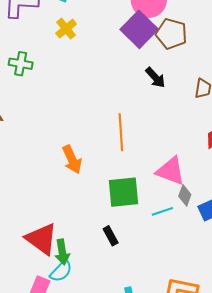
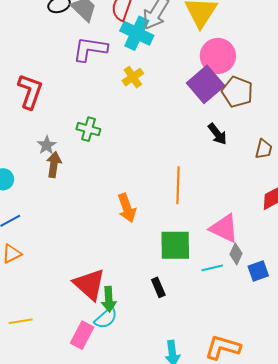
green cross: (21, 64) -> (88, 129), moved

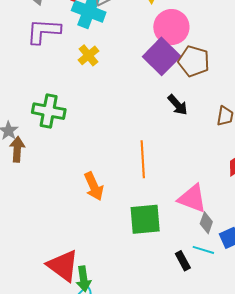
green cross: (88, 129) -> (49, 111), size x1.4
cyan line: (212, 268) -> (203, 250), moved, turned 35
black rectangle: (158, 287) -> (183, 261), moved

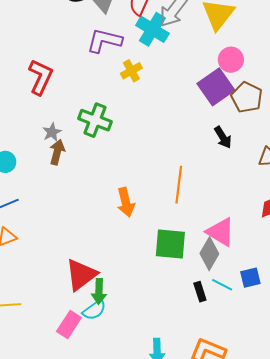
pink circle: (171, 27) -> (231, 60), size x0.7
yellow cross: (89, 55) -> (131, 71), moved
gray diamond: (206, 223) -> (209, 254), moved, size x1.5
red triangle: (63, 266) -> (81, 275), turned 36

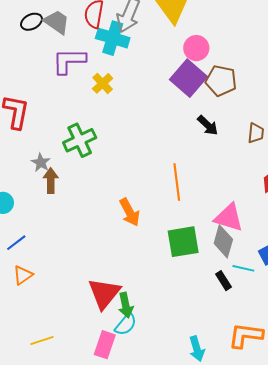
green cross: (95, 120) -> (80, 140), turned -32

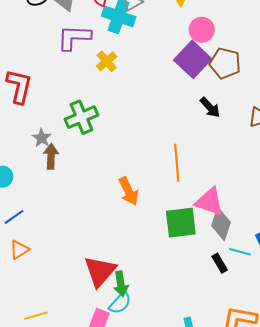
pink triangle: (229, 218) -> (209, 202), moved

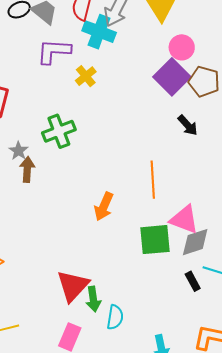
orange arrow: (129, 191) -> (104, 207), turned 48
gray diamond: (221, 224) -> (195, 242), turned 52
cyan semicircle: (120, 303) -> (115, 317), moved, turned -35

